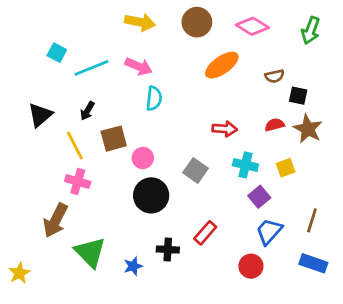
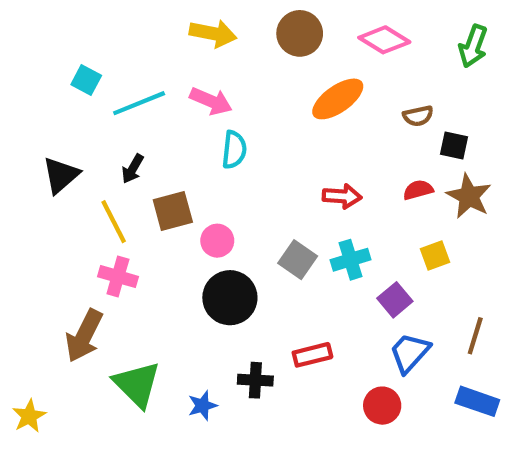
cyan cross: (245, 165) -> (350, 260), moved, turned -30
red rectangle: (205, 233) -> (312, 355), turned 35

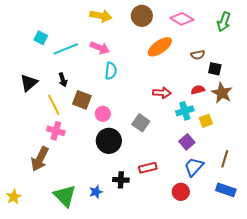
black arrow: (133, 169) -> (63, 80), turned -48
brown square: (173, 211) -> (82, 100), turned 36
cyan cross: (350, 260) -> (185, 111), moved
green triangle: (137, 384) -> (65, 196), moved

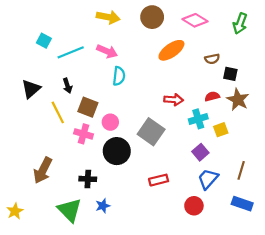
gray square: (141, 123) -> (151, 132), size x1.4
pink cross: (56, 131) -> (84, 134), moved
black cross: (121, 180) -> (88, 179), moved

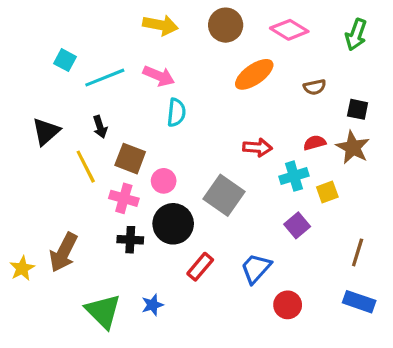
black square: (230, 74) -> (358, 109), moved
black cross: (88, 179) -> (130, 240), moved
blue trapezoid: (208, 179) -> (256, 268), moved
red rectangle: (159, 180) -> (200, 267), moved, turned -36
yellow star: (15, 211) -> (22, 268), moved

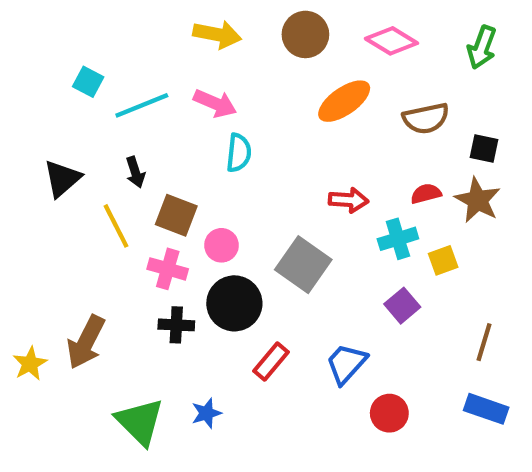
brown semicircle: (315, 87) -> (426, 118), size x1.5

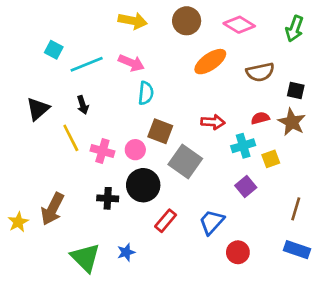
brown square: (176, 215) -> (160, 131), moved
pink cross: (168, 269) -> (102, 151), moved

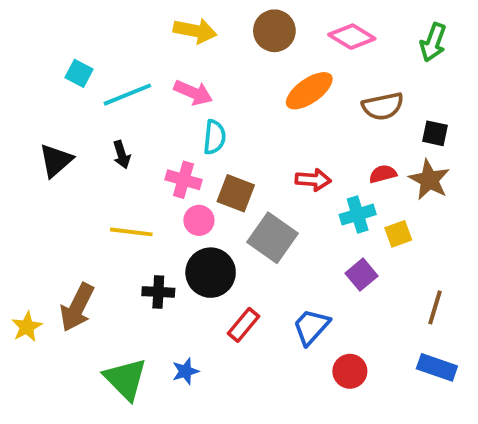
yellow line: (71, 138) -> (131, 232), moved, turned -56
pink cross: (102, 151) -> (183, 180), moved

